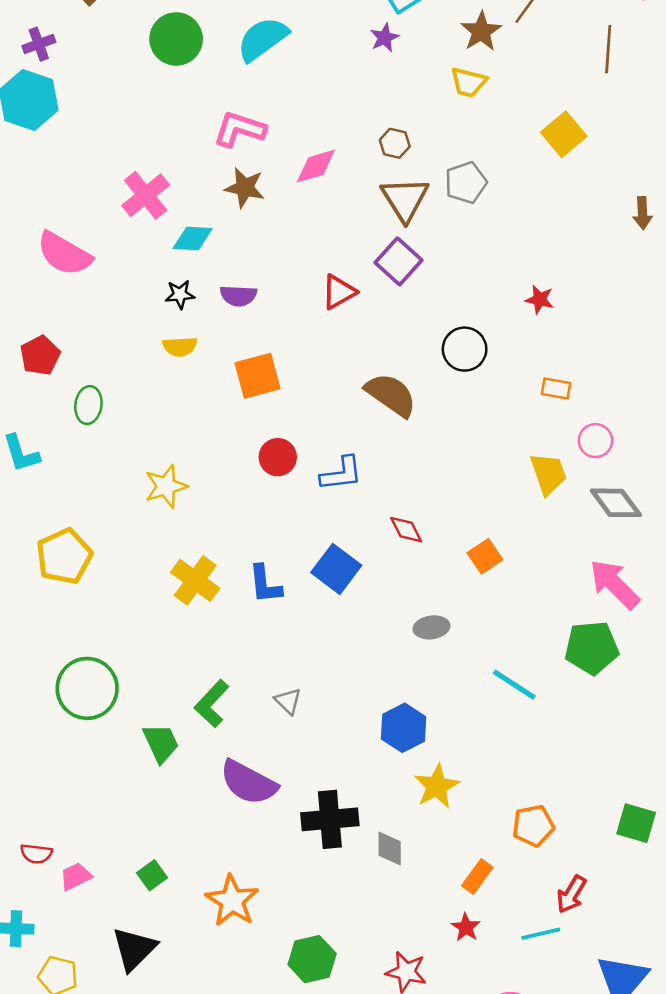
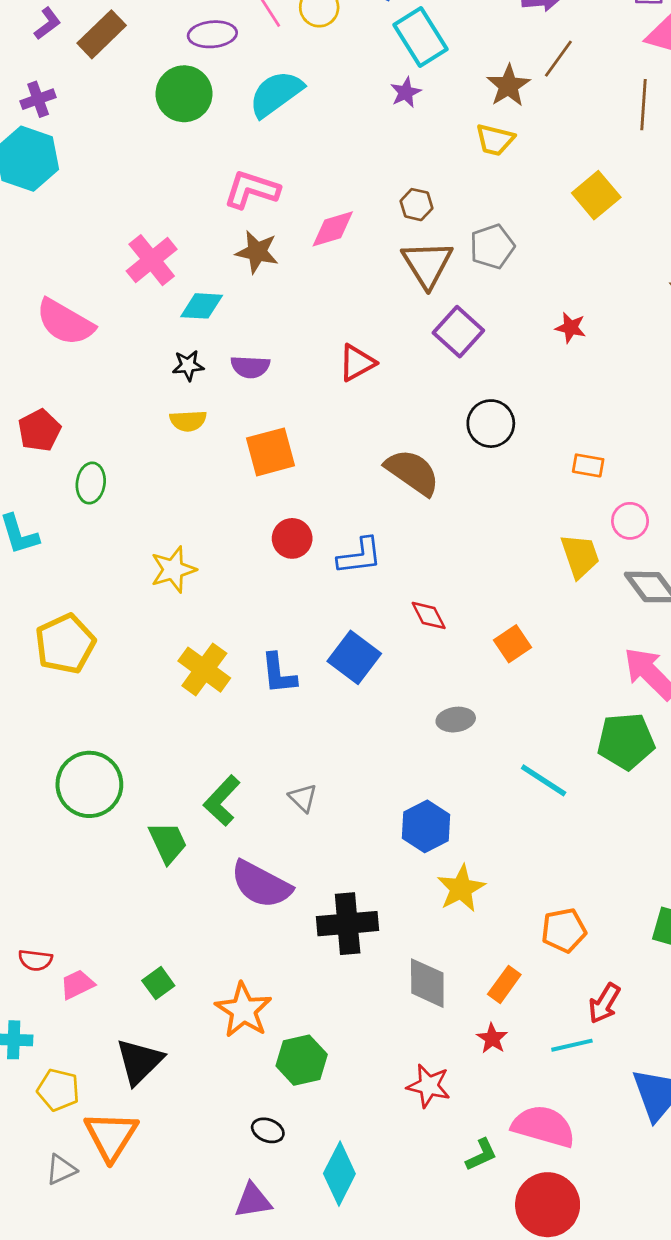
purple square: (398, 261) -> (458, 332), moved
red star: (540, 300) -> (571, 328), moved
gray diamond: (390, 849) -> (427, 983), moved, size x1.4
green hexagon: (312, 959) -> (302, 1060), moved

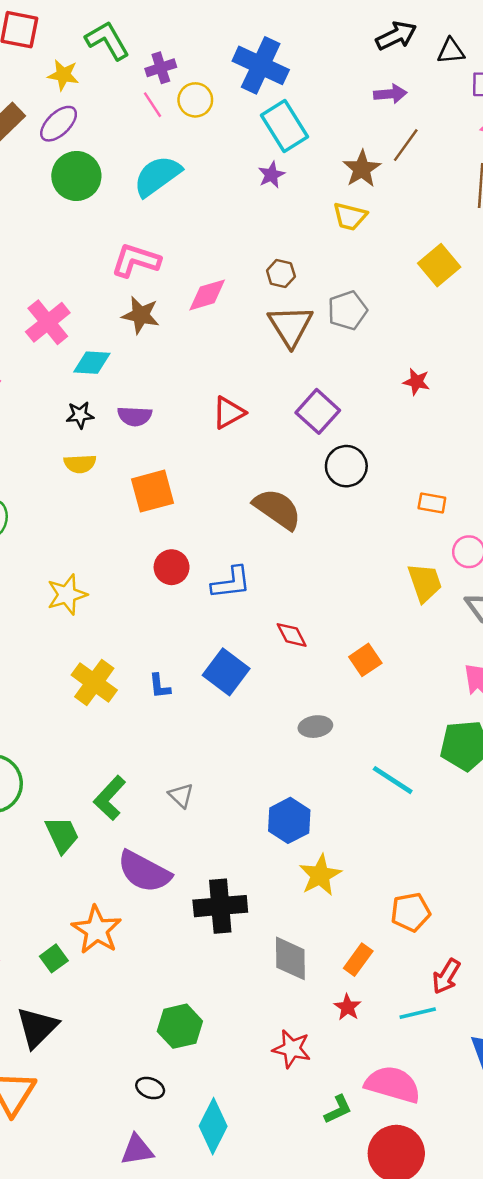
purple ellipse: (212, 34) -> (59, 124), moved, turned -39
purple square: (458, 332) -> (318, 411), moved
blue L-shape: (279, 674) -> (160, 686), size x0.7
orange star: (243, 1010) -> (97, 930), moved

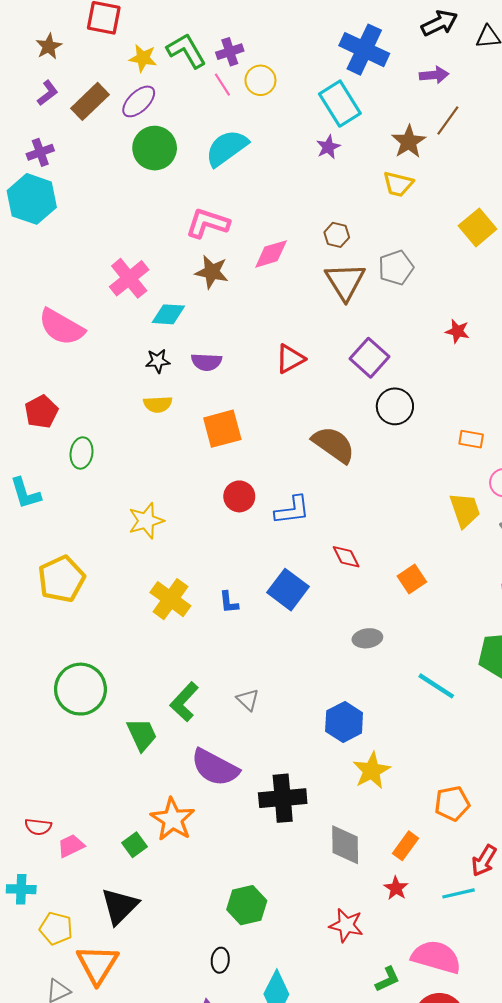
green L-shape: (107, 40) -> (186, 51), moved
blue cross: (261, 65) -> (364, 50), moved
black ellipse: (150, 1088) -> (220, 960), turned 75

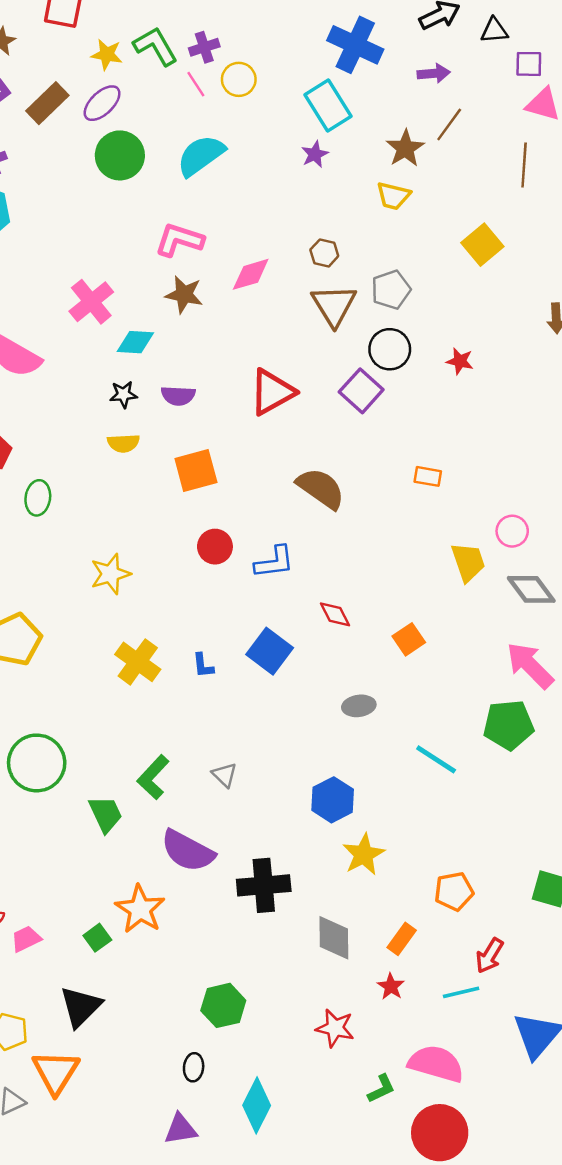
red triangle: (290, 359) -> (272, 392), size x1.4
black circle: (395, 406) -> (390, 349), moved
orange rectangle: (471, 439) -> (428, 476), moved

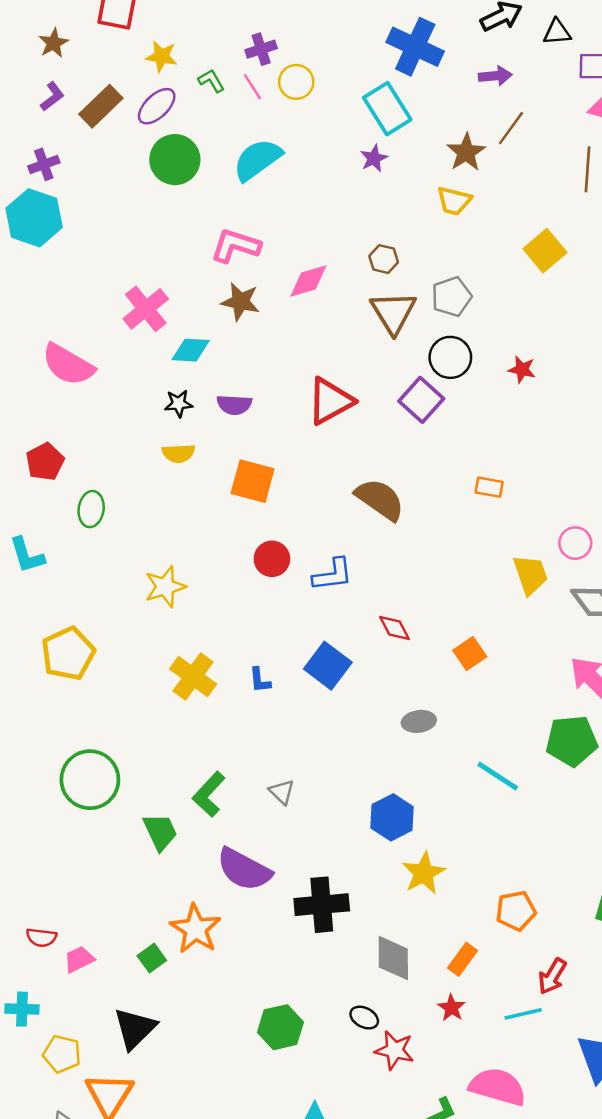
green L-shape: (156, 46) -> (211, 81), moved, size x0.6
orange square: (196, 470) -> (253, 481), turned 30
black ellipse: (194, 1067) -> (364, 1018), moved, turned -68

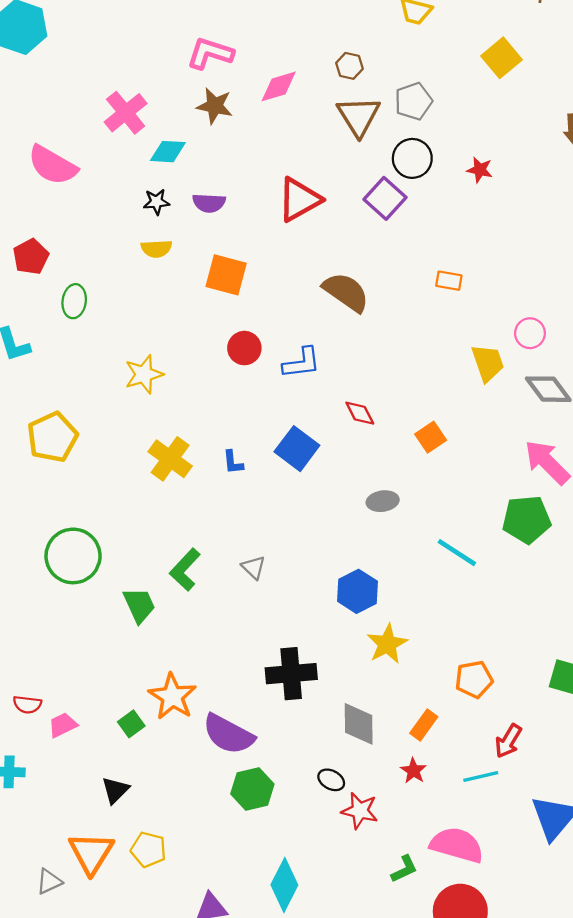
purple semicircle: (244, 869) -> (228, 734), moved
black triangle: (135, 1028) -> (115, 790), size x0.7
yellow pentagon: (62, 1054) -> (148, 850), moved

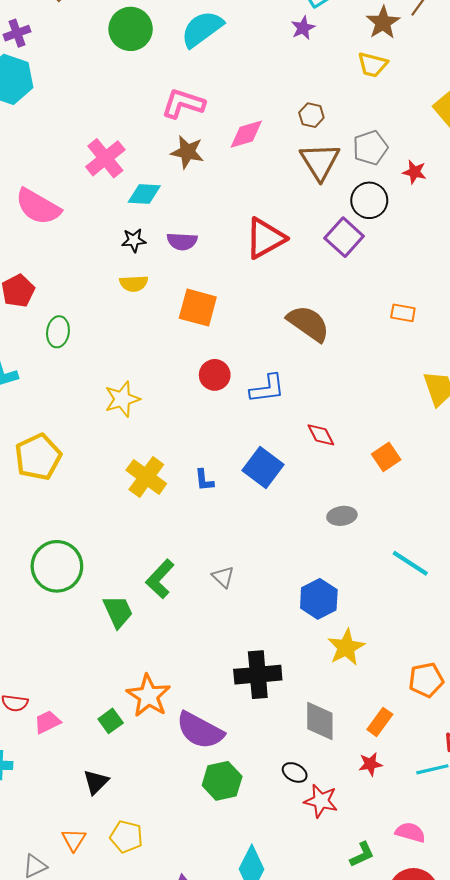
red star: (480, 170) -> (415, 172), moved
red star: (413, 771) -> (370, 764), turned 30
pink semicircle: (457, 845) -> (410, 832), size x0.6
orange triangle: (91, 853) -> (74, 840), size x0.6

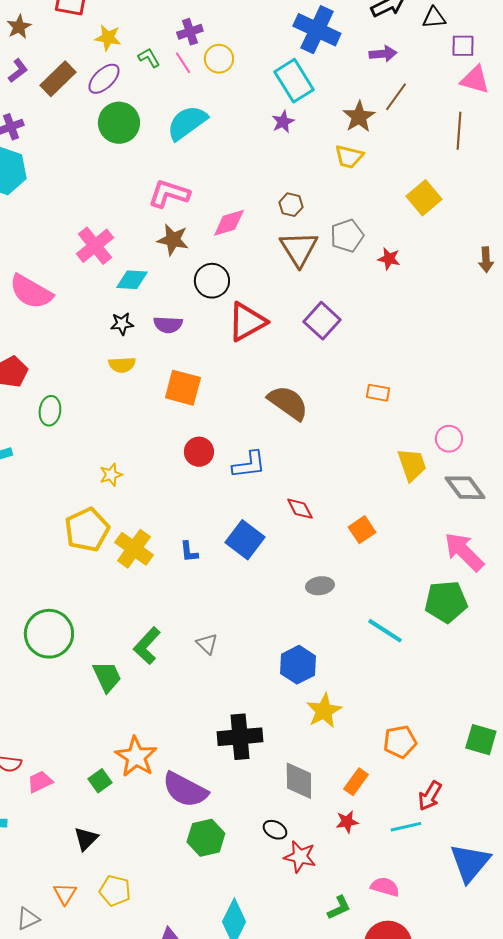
black circle: (369, 200) -> (212, 281), moved
yellow star: (122, 399) -> (111, 475), size x0.7
yellow pentagon: (38, 457) -> (87, 530), moved

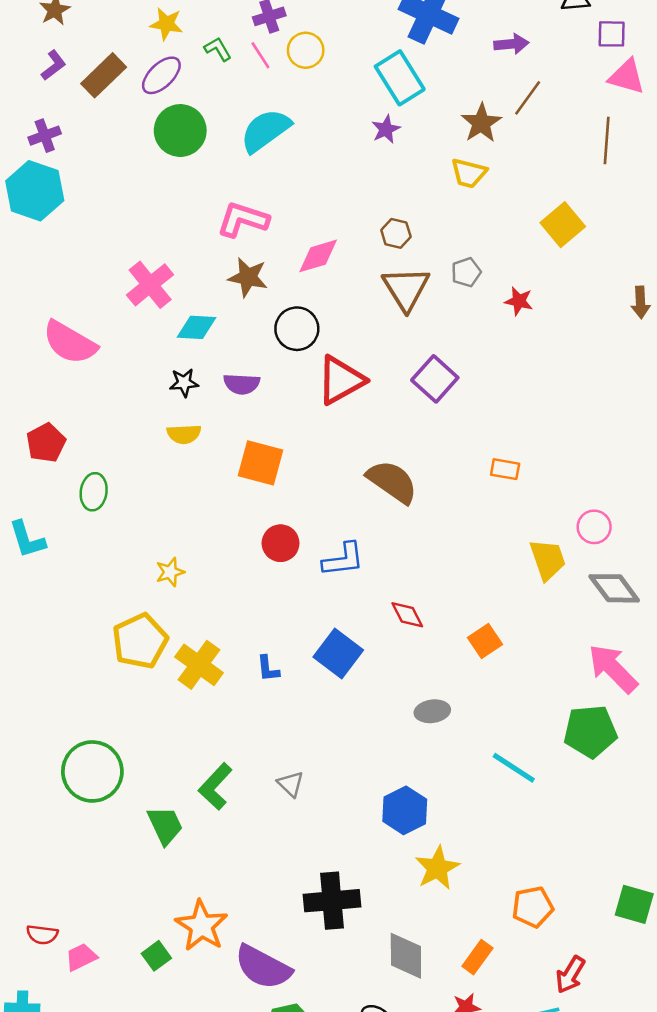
gray pentagon: (347, 236) -> (466, 272), size x0.7

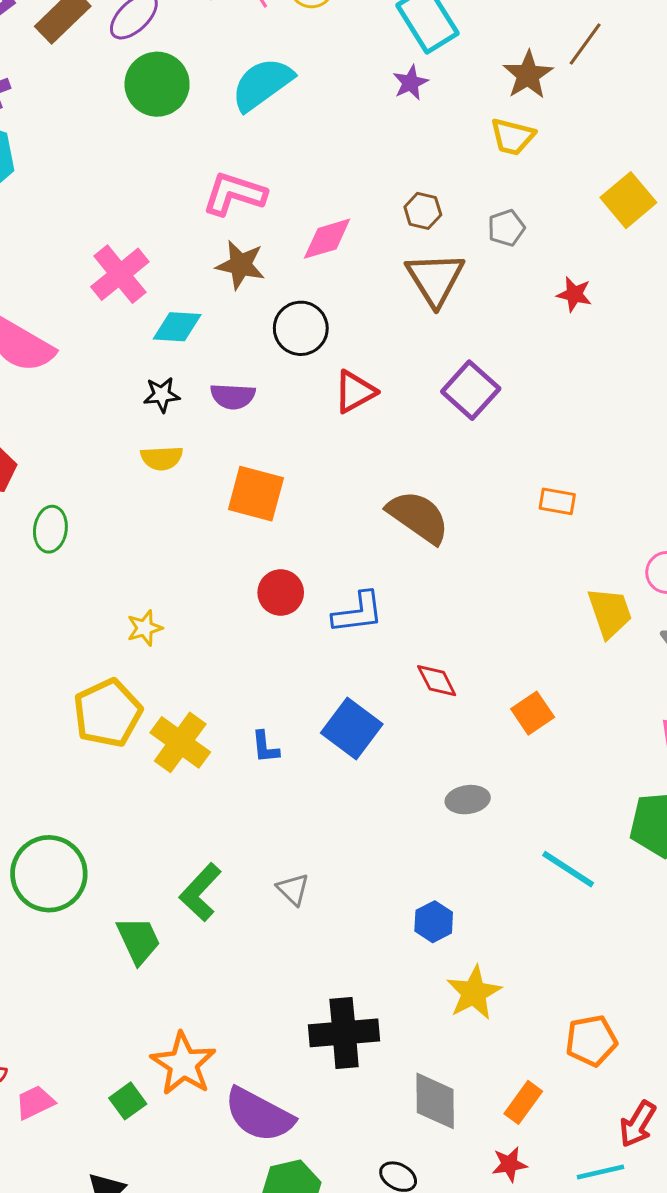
gray pentagon: (466, 272) -> (506, 228), moved
red triangle: (341, 380) -> (355, 392), size x0.7
blue hexagon: (405, 810) -> (434, 922), size x0.7

